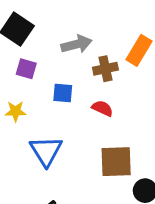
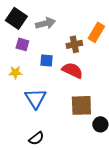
gray arrow: (76, 44) -> (45, 23), moved
red semicircle: (102, 108) -> (72, 70), size x1.5

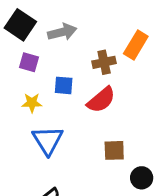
red semicircle: (72, 70) -> (101, 100), turned 115
yellow star: (15, 72) -> (32, 103), moved
brown square: (81, 105) -> (114, 150), size x0.7

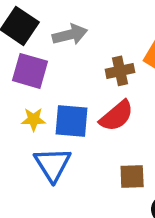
purple square: (29, 62) -> (30, 71), size x1.5
blue square: (64, 85) -> (72, 121), moved, size x1.5

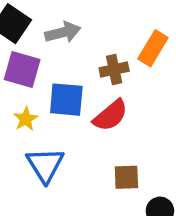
yellow star: (34, 119) -> (26, 119), turned -30
blue square: (72, 121) -> (66, 100), moved

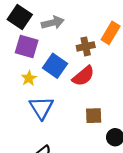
blue square: (66, 100) -> (55, 66), turned 30

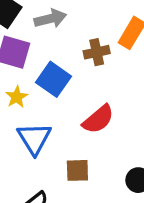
red semicircle: (83, 76) -> (98, 119), moved
brown square: (94, 116) -> (77, 170), moved

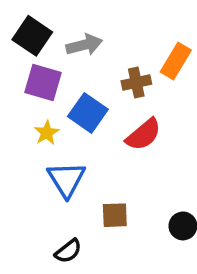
red semicircle: (98, 119) -> (143, 135), moved

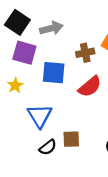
blue square: (88, 113) -> (54, 73), turned -30
yellow star: (47, 133) -> (15, 85), moved
black semicircle: (68, 251) -> (48, 147), moved

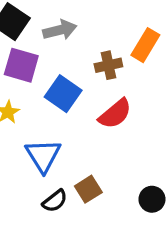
blue square: (54, 73) -> (63, 94), turned 30
brown square: (71, 139) -> (88, 189), turned -30

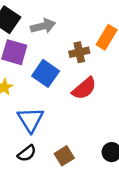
brown square: (88, 189) -> (64, 156), moved
black semicircle: (55, 201) -> (27, 153), moved

